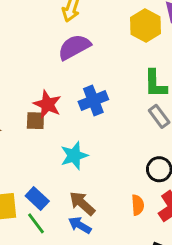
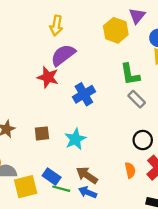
red star: (47, 104) -> (48, 77), moved
brown square: (35, 121) -> (42, 133), moved
green line: (36, 223) -> (61, 189), moved, turned -30

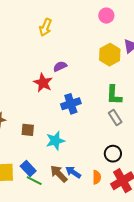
yellow arrow: (56, 26) -> (45, 27), moved
purple semicircle: (63, 55) -> (60, 66), size x0.6
blue arrow: (88, 192) -> (73, 172), moved

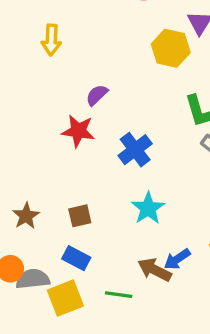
cyan star: (55, 141) -> (148, 208), moved
blue rectangle: (28, 168) -> (76, 258), moved
blue arrow: (73, 172) -> (177, 259), turned -49

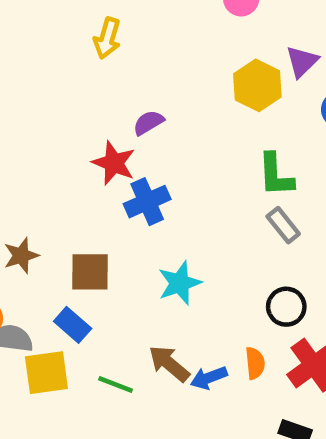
blue cross: (135, 150) -> (147, 202), moved
brown square: (80, 216) -> (90, 272), size x1.4
blue arrow: (177, 259) -> (209, 378), moved

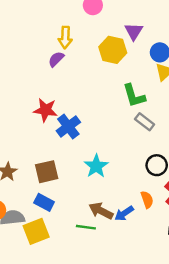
yellow arrow: (107, 38) -> (65, 37), moved
purple semicircle: (148, 123) -> (56, 59), moved
green line: (116, 385) -> (86, 227), moved

